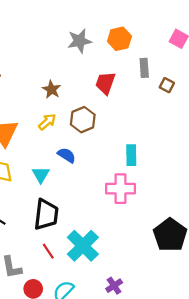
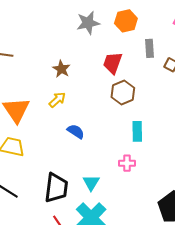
brown hexagon: (83, 120) -> (123, 93), moved
cyan triangle: (41, 175) -> (91, 183), moved
pink cross: (120, 189) -> (127, 163), size x0.6

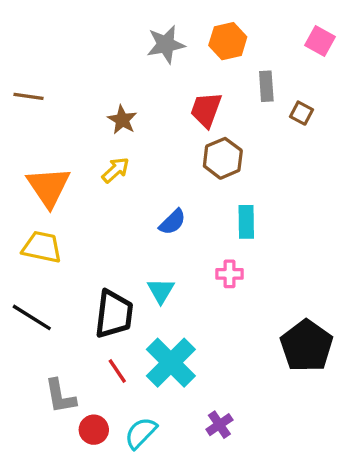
blue semicircle: (76, 131) -> (173, 222), moved, turned 102
cyan triangle: (91, 183) -> (161, 291), moved

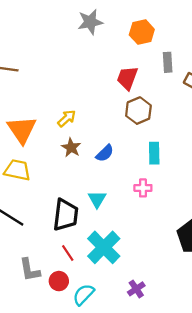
gray star: (166, 44) -> (90, 22), moved
brown star: (122, 120) -> (71, 148), moved
red circle: (94, 430) -> (59, 281), moved

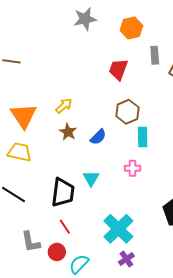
brown hexagon: (138, 111) -> (127, 112), moved
cyan cross: (104, 247) -> (118, 229), moved

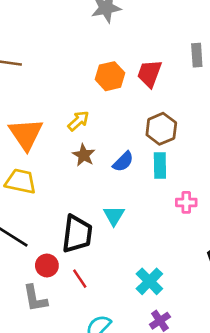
orange hexagon: (131, 28) -> (110, 76), moved
cyan rectangle: (143, 137) -> (160, 166), moved
pink cross: (132, 168) -> (186, 202), moved
cyan cross: (118, 229) -> (149, 281), size x0.7
red circle: (57, 252) -> (47, 266), moved

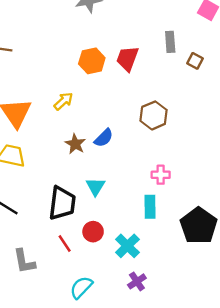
brown hexagon: (161, 129) -> (154, 115), moved
brown star: (84, 155) -> (75, 144), moved
cyan rectangle: (160, 166) -> (150, 207), moved
red circle: (47, 266) -> (93, 232), moved

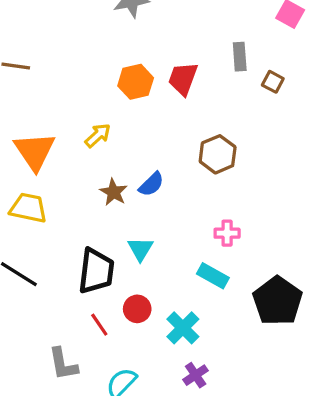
cyan rectangle: (150, 207) -> (213, 276), turned -60
gray L-shape: (24, 261) -> (63, 364), moved

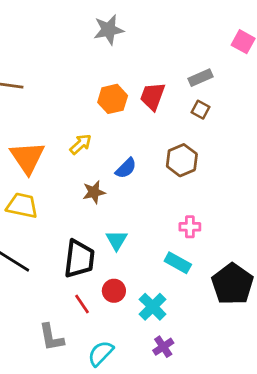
gray rectangle: (240, 57) -> (201, 78), turned 70
brown square: (273, 82) -> (201, 110), moved
blue semicircle: (151, 184) -> (126, 168), moved
brown star: (114, 192) -> (94, 192), turned 30

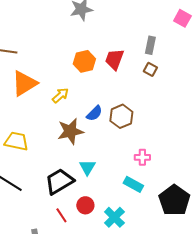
gray rectangle: (201, 78) -> (150, 45), turned -54
orange triangle: (27, 158) -> (24, 83), moved, turned 32
brown hexagon: (182, 160) -> (121, 116), moved
brown star: (94, 192) -> (70, 131), size x1.5
black trapezoid: (79, 259) -> (59, 181), turned -128

